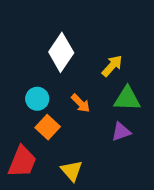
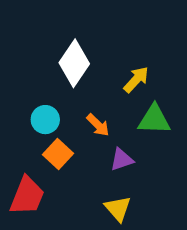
purple triangle: (121, 132) -> (122, 159), moved
yellow triangle: (72, 171) -> (118, 209), moved

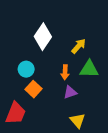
orange arrow: (98, 125) -> (65, 72), moved, turned 48
yellow triangle: (118, 209) -> (78, 121), moved

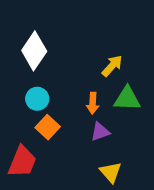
white diamond: (43, 37) -> (34, 51), moved

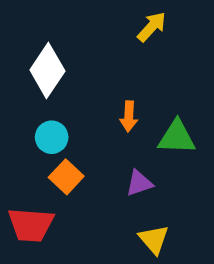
yellow arrow: (112, 66) -> (152, 27), moved
orange arrow: (93, 103) -> (129, 116), moved
red trapezoid: (22, 162) -> (31, 225), turned 72

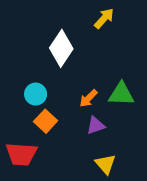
white diamond: (47, 71) -> (61, 48), moved
orange arrow: (129, 116) -> (88, 98), moved, turned 42

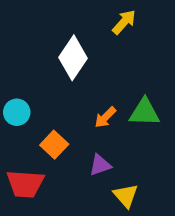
cyan circle: (36, 94) -> (17, 112), moved
purple triangle: (96, 125) -> (100, 165), moved

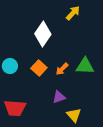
orange square: (54, 145) -> (39, 68), moved

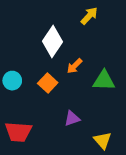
orange arrow: (62, 69) -> (75, 66), moved
yellow triangle: (74, 115) -> (103, 140), moved

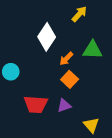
green triangle: (104, 81) -> (92, 50), moved
orange square: (48, 83) -> (70, 79), moved
red trapezoid: (18, 132) -> (36, 104), moved

